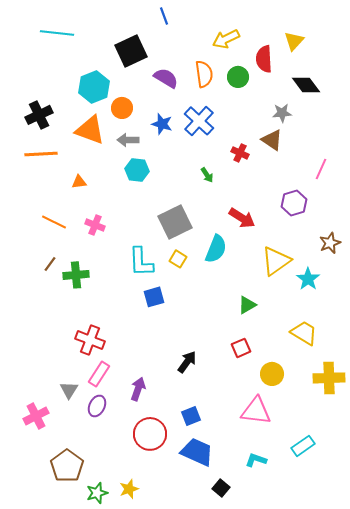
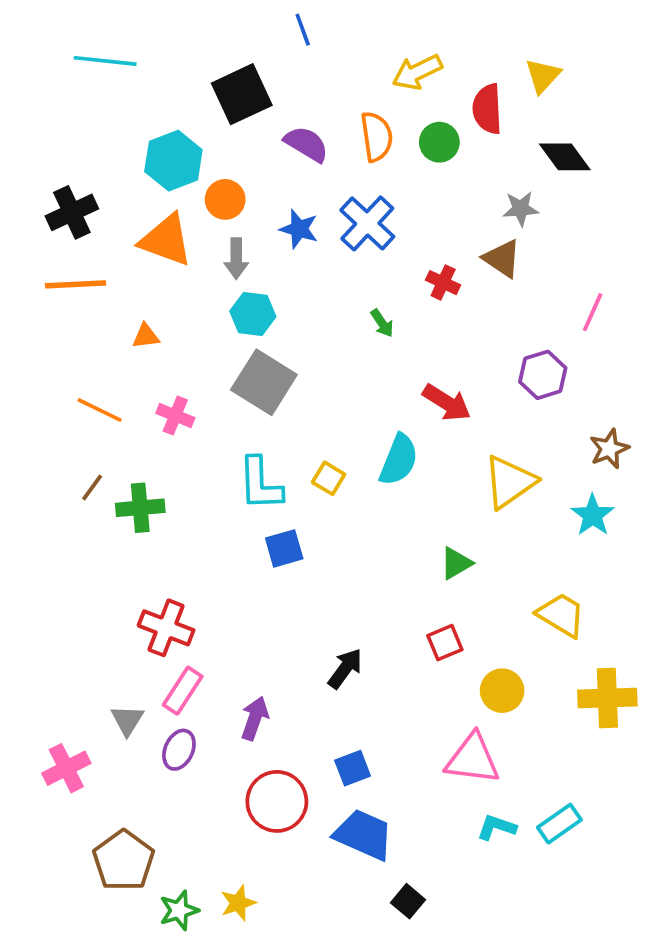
gray arrow: (128, 140) -> (236, 259), turned -90
gray square: (175, 222) -> (264, 382), moved, turned -32
cyan star: (308, 279) -> (593, 515), moved
cyan L-shape: (256, 460) -> (497, 827), moved

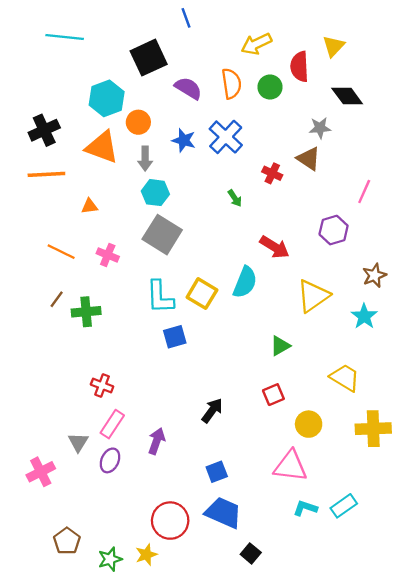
yellow square: (329, 478) -> (202, 294), size x1.5
red cross: (166, 628) -> (102, 386), size x0.7
red circle: (277, 801) -> (170, 521), moved
brown pentagon: (124, 861) -> (67, 541), moved, size x0.7

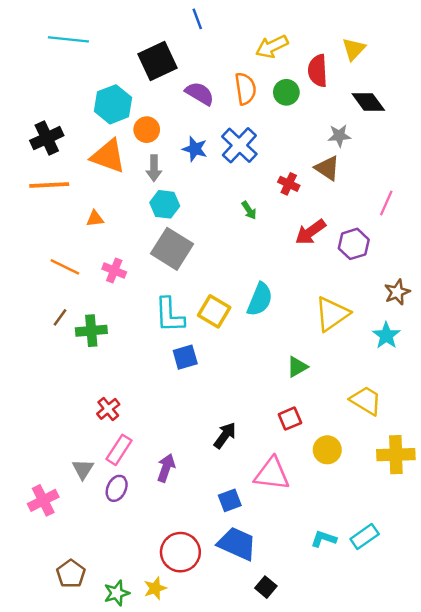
red arrow: (275, 247) -> (310, 232), moved, turned 112
red cross: (102, 386) -> (108, 409), turned 30
pink triangle: (290, 466) -> (272, 474), moved

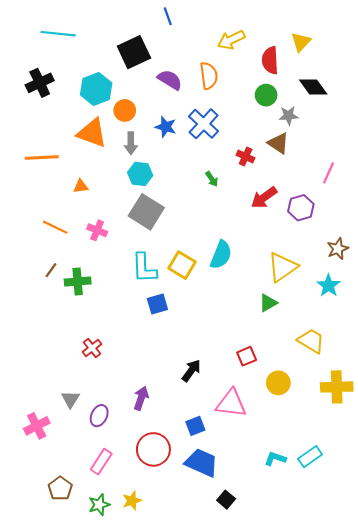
green circle: (286, 92) -> (266, 95), moved
black cross: (47, 138) -> (40, 83), moved
green triangle: (297, 367) -> (268, 303), moved
pink rectangle: (119, 450) -> (101, 462), moved
red circle: (180, 552) -> (153, 449), moved

